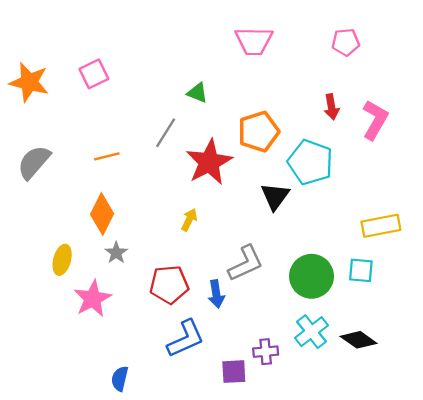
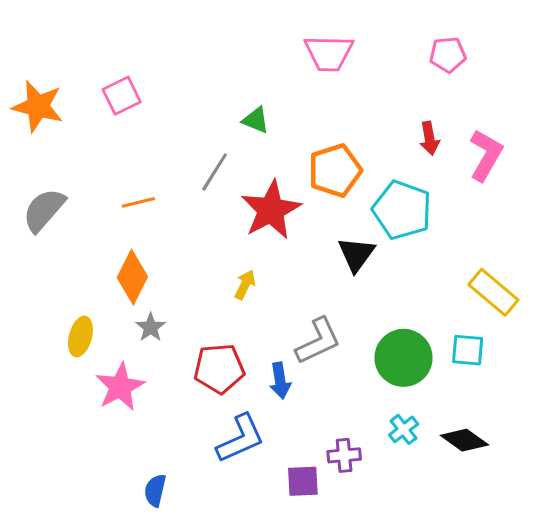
yellow rectangle: (381, 226) -> (493, 292), turned 51
cyan cross: (312, 332) -> (404, 429), size x0.7

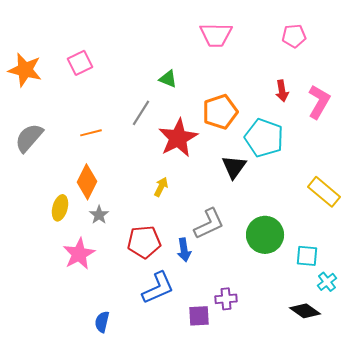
yellow ellipse: (80, 336) -> (60, 208), moved
cyan square: (468, 350) -> (307, 256), moved
cyan cross: (404, 429) -> (327, 282), moved
black diamond: (464, 440) -> (305, 311), moved

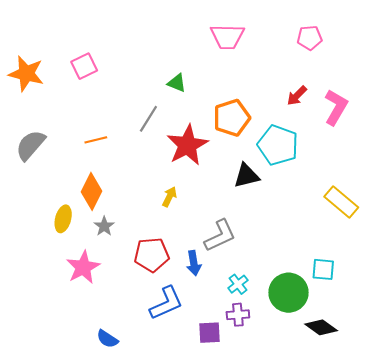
red arrow: (282, 91) -> (297, 96), turned 55
black triangle: (234, 167) -> (246, 176), turned 40
green circle: (265, 235) -> (289, 293), moved
cyan cross: (327, 282) -> (238, 284), moved
blue semicircle: (102, 322) -> (107, 339), turned -70

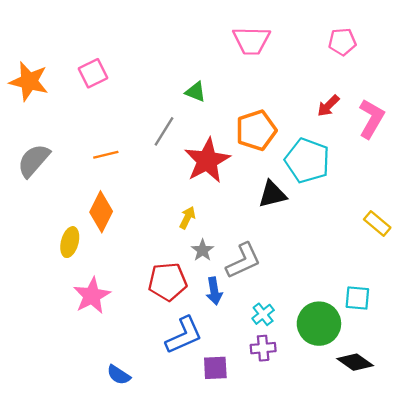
yellow rectangle: (341, 202) -> (377, 223), size x0.7
gray star: (104, 226) -> (203, 250), moved
purple square: (210, 333) -> (215, 368), moved

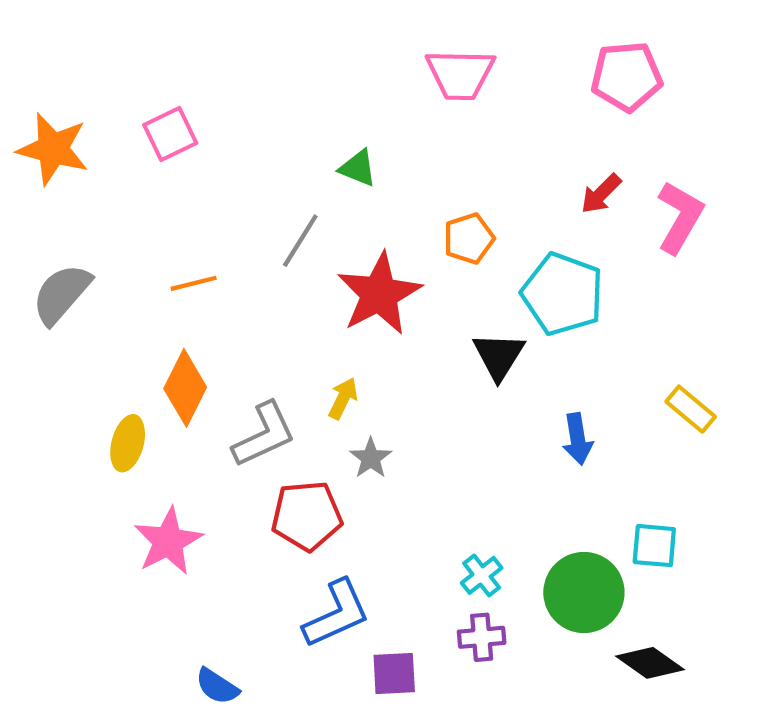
pink pentagon: (342, 42) -> (627, 76), size x1.4
orange pentagon: (256, 130) -> (469, 238), size x0.7
black triangle: (272, 194) -> (499, 356), turned -44
gray L-shape: (243, 261) -> (264, 435), moved
blue arrow: (214, 291) -> (578, 439), moved

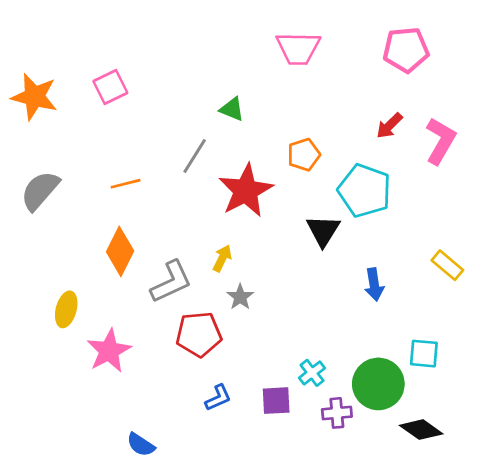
yellow ellipse: (128, 443) -> (66, 309), moved
blue L-shape: (337, 614) -> (218, 398), size x0.6
purple cross: (482, 637) -> (337, 413), moved
purple square: (394, 674) -> (276, 401), moved

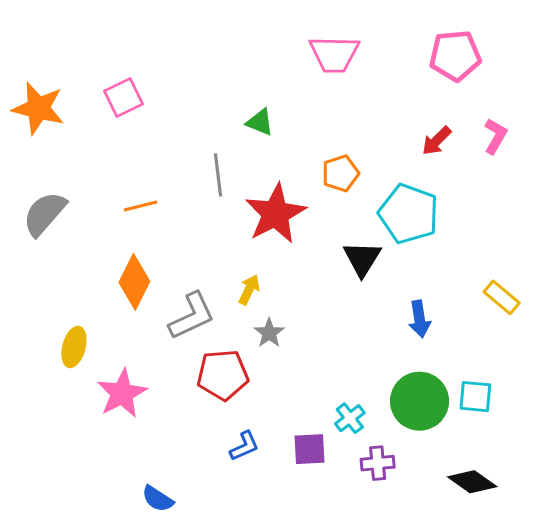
pink L-shape: (440, 141) -> (495, 136), moved, size x0.7
gray line: (195, 156) -> (218, 175), turned -39
green circle: (378, 384) -> (420, 401), moved

